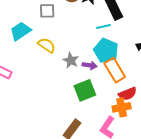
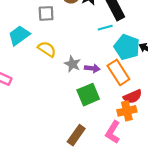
cyan pentagon: (106, 50) -> (127, 47), moved

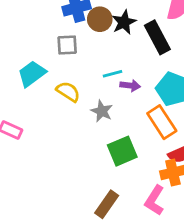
cyan line: (105, 28) -> (113, 74), moved
purple arrow: (92, 68) -> (130, 86), moved

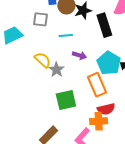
cyan line: (113, 74) -> (66, 36), moved
yellow semicircle: (68, 92) -> (43, 60), moved

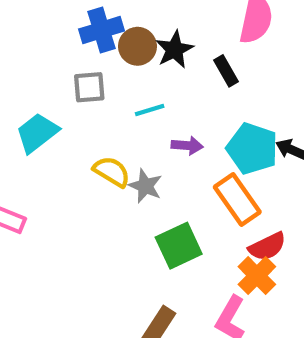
black rectangle: (104, 25) -> (226, 71), size x0.6
orange cross: (99, 121) -> (257, 276), turned -30

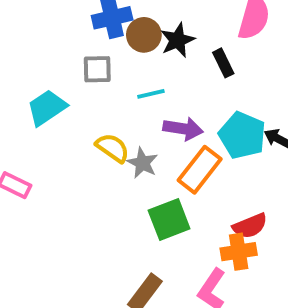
purple arrow: (187, 146) -> (183, 129), size x1.4
orange rectangle: (237, 200) -> (200, 170), moved, turned 69
orange cross: (257, 276) -> (239, 252), turned 32

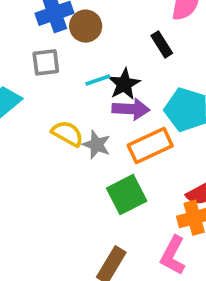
black star: (177, 40) -> (124, 84), moved
orange rectangle: (200, 170) -> (150, 146), turned 33

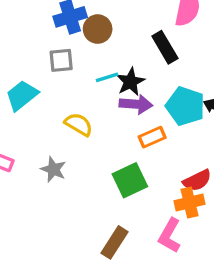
black rectangle: (162, 44) -> (165, 47), size x1.4
gray star: (97, 145) -> (53, 169), moved
orange rectangle: (150, 146) -> (152, 137), size x0.7

